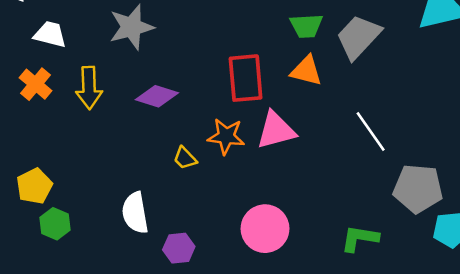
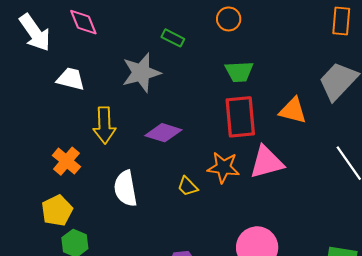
green trapezoid: (306, 26) -> (239, 72), moved
orange cross: (36, 84) -> (66, 161), moved
white semicircle: (135, 213) -> (125, 188), moved

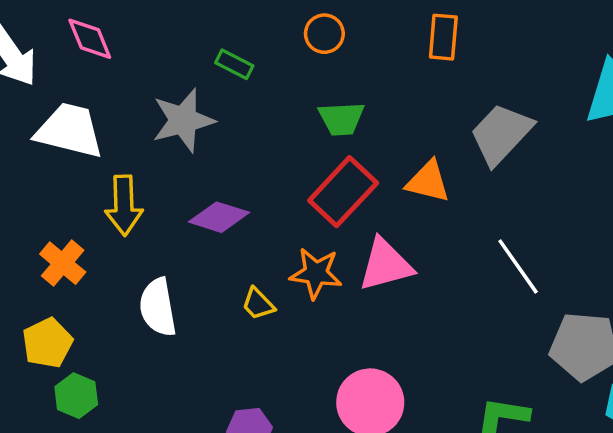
orange rectangle: (341, 21) -> (443, 37), moved
white trapezoid: (71, 79) -> (69, 131), size x1.5
red rectangle: (240, 117) -> (343, 192), turned 48

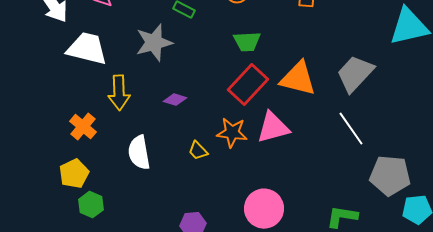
gray trapezoid: (501, 134) -> (355, 74), moved
orange triangle: (428, 182) -> (298, 79), size x1.4
purple diamond: (219, 217) -> (175, 100), size x0.7

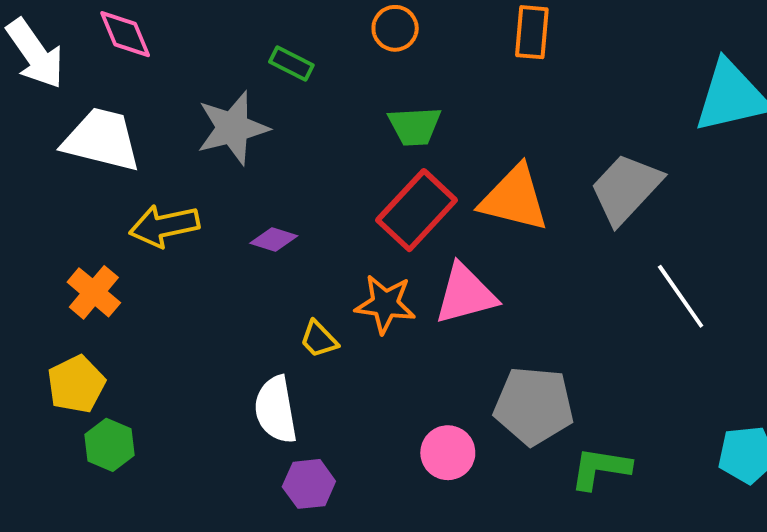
yellow arrow: (119, 93) -> (164, 226), turned 80
white line: (351, 129) -> (681, 296), moved
white semicircle: (139, 153) -> (276, 410), moved
gray pentagon: (390, 176) -> (534, 406), moved
pink circle: (264, 209) -> (448, 453), size x0.7

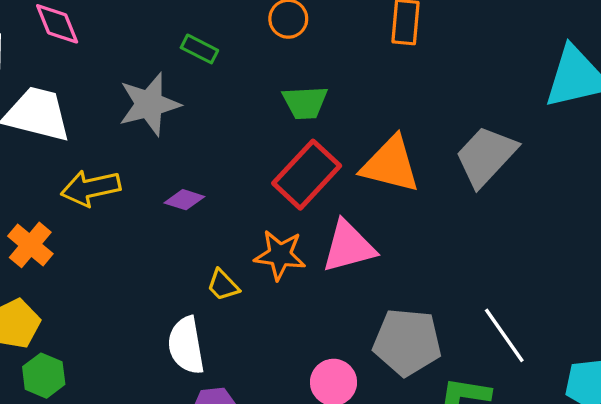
white line: (681, 296) -> (504, 335), moved

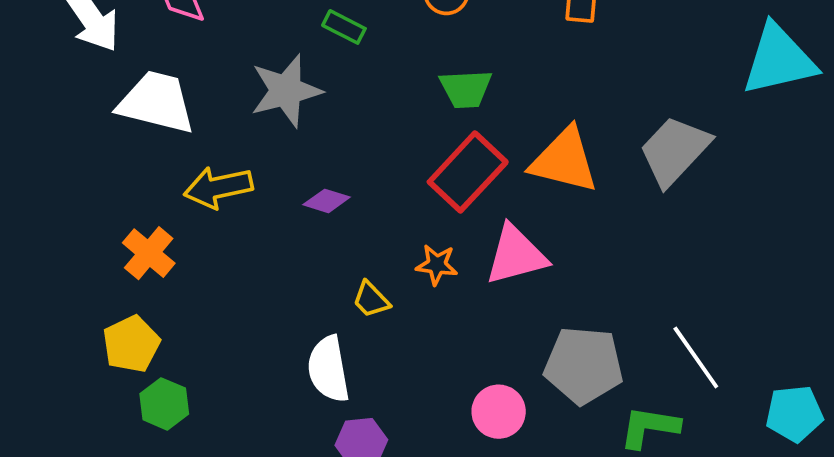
orange star: (280, 255) -> (437, 265), size x0.7

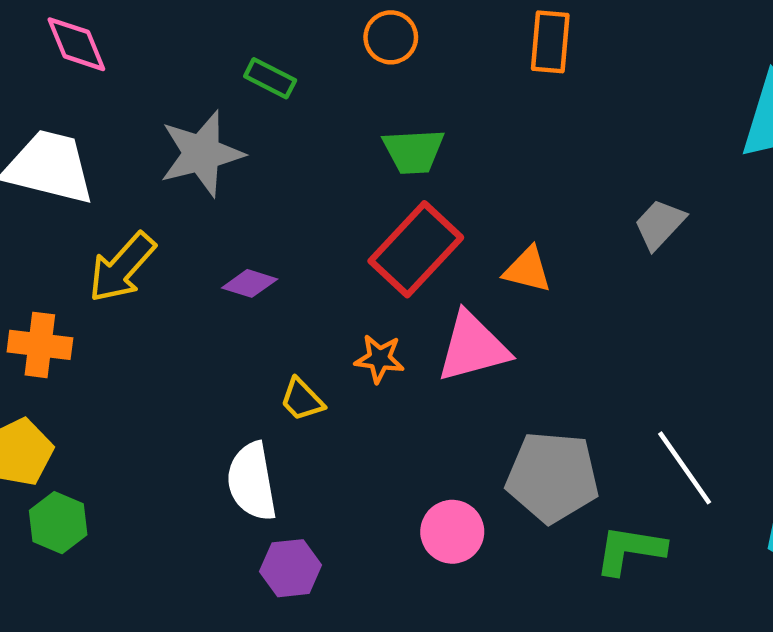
gray trapezoid: (675, 151) -> (660, 224), size x0.6
orange triangle: (564, 160) -> (527, 270), moved, size x0.6
yellow arrow: (218, 187) -> (122, 267), turned -36
orange cross: (149, 253) -> (40, 345), turned -33

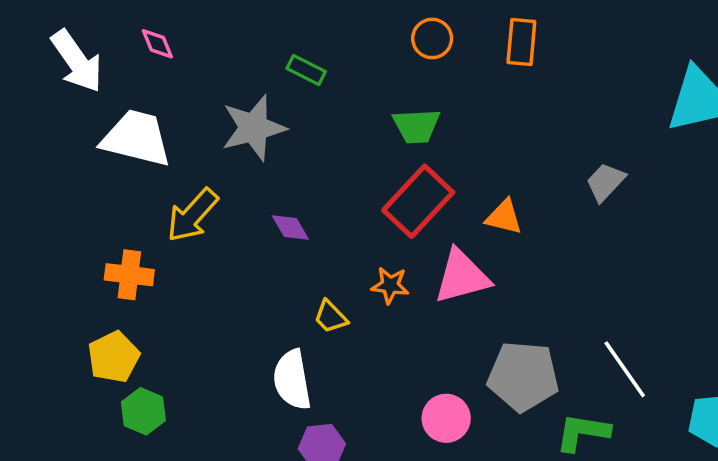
orange circle: (391, 37) -> (432, 38), moved
pink diamond: (76, 44) -> (157, 44), size x0.7
purple diamond: (250, 283) -> (290, 228), turned 42

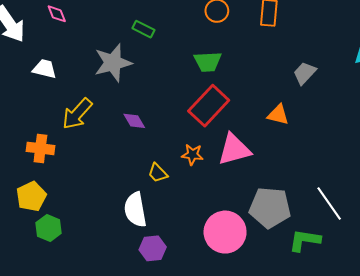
white trapezoid: (136, 138) -> (45, 69), size x0.6
gray trapezoid: (605, 182) -> (305, 73), moved
orange triangle: (504, 217) -> (278, 115), moved
pink circle: (446, 418) -> (225, 232), size x1.5

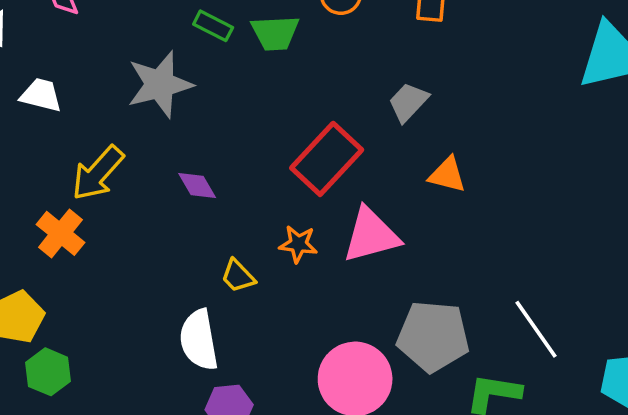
green trapezoid: (208, 62) -> (275, 33), moved
gray trapezoid: (305, 73) -> (408, 102), moved
orange cross: (40, 148) -> (60, 233), moved, turned 32

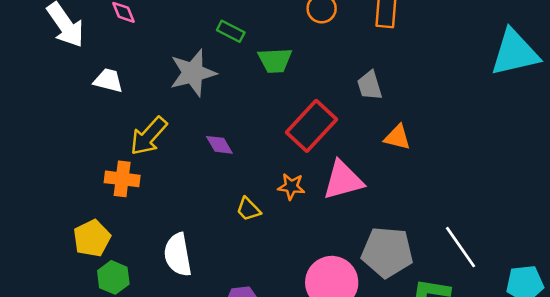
green trapezoid: (275, 33) -> (275, 60), moved
gray trapezoid: (408, 102) -> (370, 86), turned -60
orange cross: (60, 233) -> (122, 179), turned -32
white semicircle: (199, 340) -> (178, 255), moved

